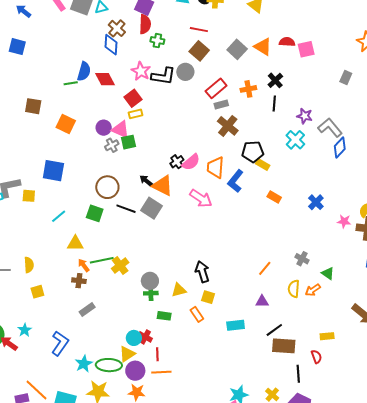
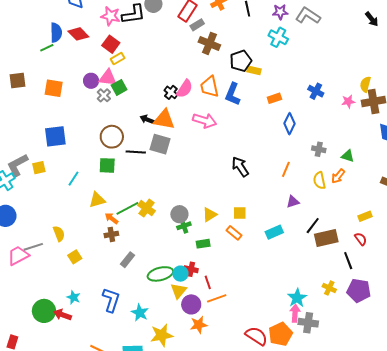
blue diamond: (340, 148) -> (289, 124), moved
orange rectangle: (274, 197) -> (274, 98), turned -32
black arrow: (202, 272) -> (240, 167), moved
green ellipse: (109, 365) -> (160, 274), moved

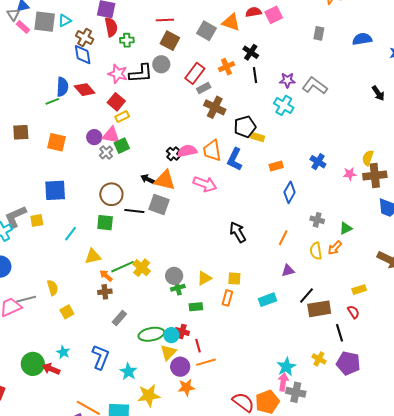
pink semicircle: (185, 89) -> (187, 151), turned -138
green triangle: (348, 156) -> (346, 228), turned -48
orange rectangle: (234, 233) -> (227, 298), turned 63

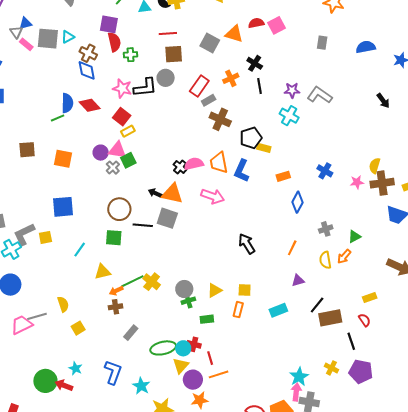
brown square: (170, 41) -> (174, 54), turned -30
gray cross: (317, 220) -> (326, 229), turned -32
orange arrow: (106, 276) -> (116, 291), turned -64

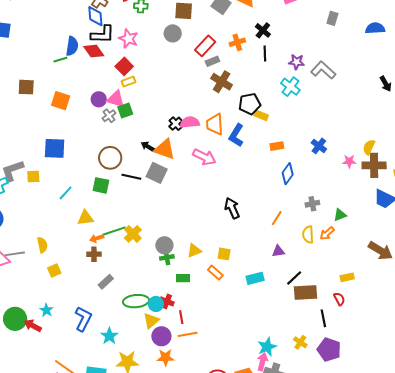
black L-shape: (145, 88) -> (103, 34), moved
orange rectangle: (238, 310) -> (215, 273), turned -70

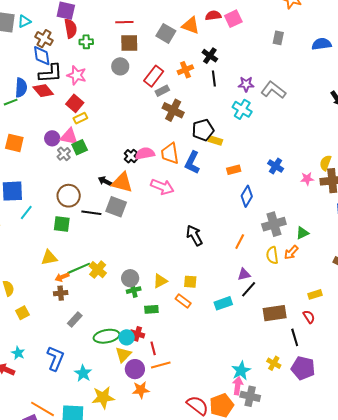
cyan line: (66, 193) -> (26, 212), moved
gray cross: (312, 204) -> (274, 224), size x1.6
black line: (294, 278) -> (249, 289), moved

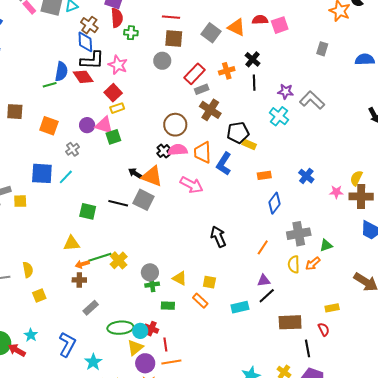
gray cross: (64, 154) -> (73, 149), moved
brown circle: (69, 196) -> (175, 125), moved
cyan line: (26, 212) -> (66, 177), moved
yellow triangle: (160, 281) -> (180, 278), turned 49

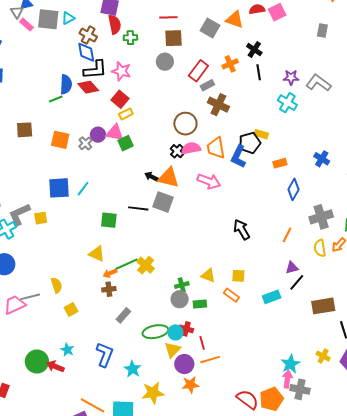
black pentagon: (238, 133) -> (250, 143), moved
gray cross: (73, 149) -> (85, 143), moved
yellow triangle: (72, 243) -> (97, 254), turned 36
gray circle: (150, 272) -> (180, 299), moved

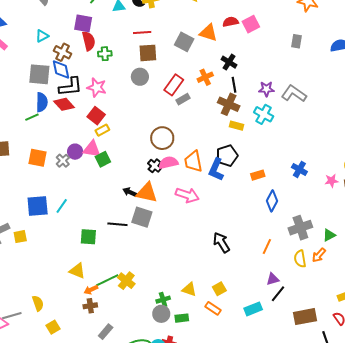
gray square: (48, 19) -> (39, 74), moved
brown cross: (218, 105) -> (229, 104), moved
yellow rectangle: (261, 134) -> (236, 126), moved
yellow square: (238, 276) -> (219, 289), turned -32

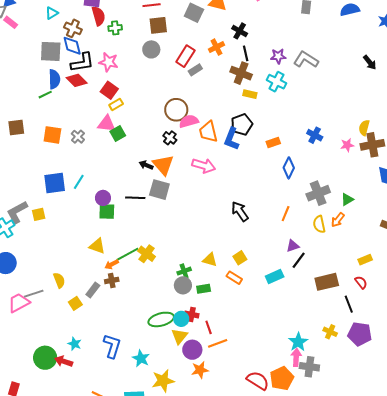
purple circle: (75, 152) -> (103, 198), moved
pink semicircle: (168, 163) -> (189, 121), moved
orange triangle: (147, 193) -> (163, 165), turned 40
gray rectangle: (106, 332) -> (93, 290), moved

